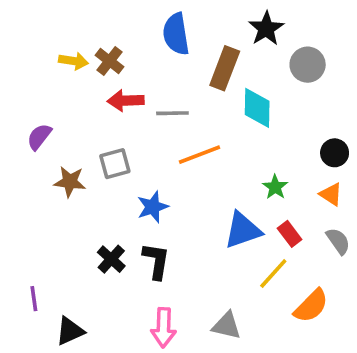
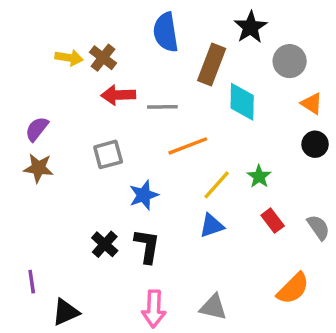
brown star: (70, 182) -> (38, 168), moved
orange triangle: (331, 194) -> (312, 103), moved
blue triangle: (243, 230) -> (212, 226), moved, size x0.7
yellow line: (273, 273) -> (217, 185), moved

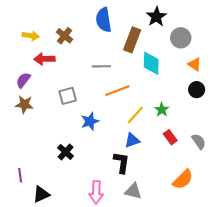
yellow arrow: (69, 58) -> (31, 36), moved
red arrow: (118, 95) -> (44, 59), moved
black L-shape: (147, 246) -> (122, 163), moved

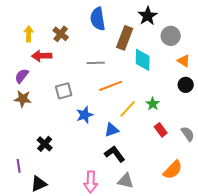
yellow arrow: (31, 36) -> (29, 34), turned -98
blue triangle: (132, 140) -> (112, 130), moved
black cross: (66, 152) -> (45, 144), moved
black L-shape: (122, 163) -> (115, 154), turned -45

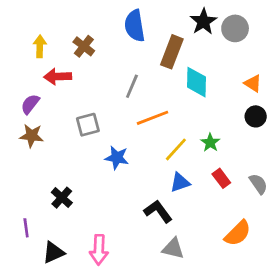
gray circle: (171, 36) -> (235, 28), moved
gray line: (96, 63) -> (132, 86), turned -66
blue star: (85, 115) -> (117, 158), turned 30
blue triangle: (112, 130) -> (180, 182), moved
pink arrow: (91, 182) -> (99, 250), moved

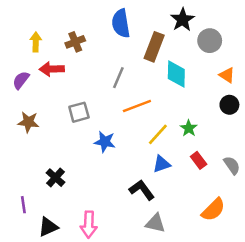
gray circle: (235, 28) -> (210, 41), moved
brown cross: (84, 46) -> (75, 42), turned 30
purple semicircle: (30, 104) -> (21, 80), moved

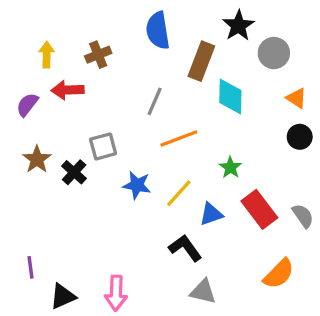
brown star: (28, 122) -> (37, 159), turned 30
green star: (189, 128) -> (230, 167), moved
yellow line: (158, 134) -> (179, 193), moved
red rectangle: (199, 160) -> (259, 209), size x1.6
black cross: (55, 178) -> (74, 172), moved

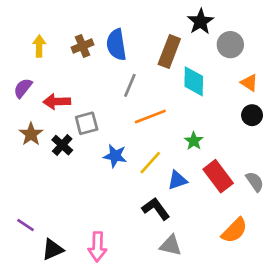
blue semicircle: (158, 30) -> (116, 45), moved
red arrow: (68, 90) -> (57, 102), moved
purple line: (31, 267) -> (26, 225), turned -48

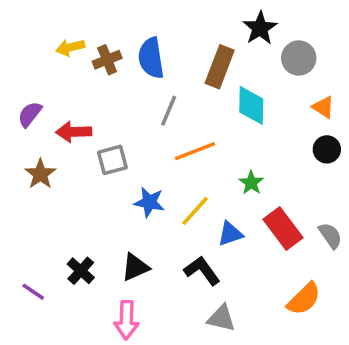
yellow arrow: (39, 46) -> (70, 47), moved, turned -105
black cross: (62, 145) -> (81, 271), moved
black triangle: (53, 249) -> (135, 267), moved

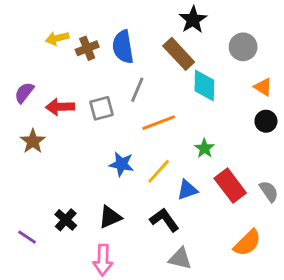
black star: (260, 28) -> (193, 20), moved
brown rectangle: (220, 67) -> (179, 54), turned -64
gray square: (112, 160) -> (101, 108), moved

